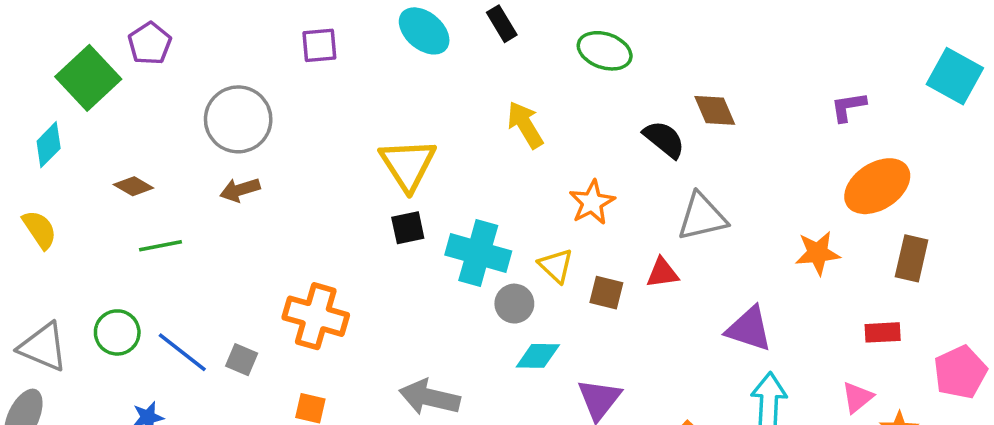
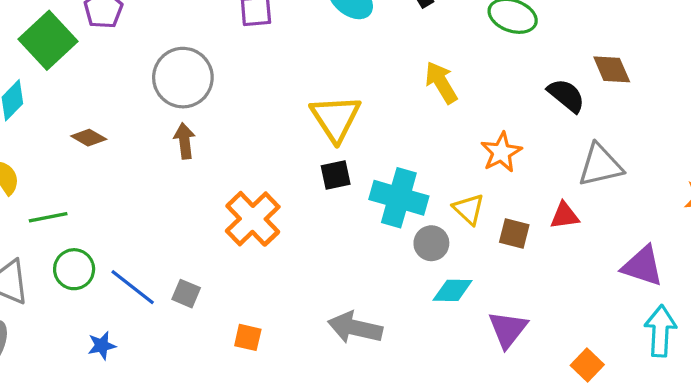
brown arrow: (240, 190) -> (185, 141), turned 100
green line: (160, 246) -> (48, 217), moved
orange cross: (316, 316) -> (253, 219), moved, turned 30

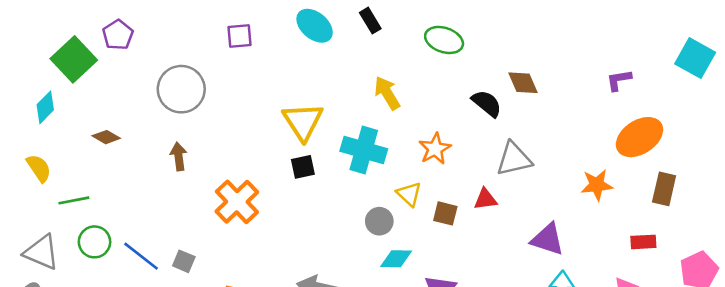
brown arrow: (185, 141) -> (179, 156), moved
cyan cross: (399, 198) -> (364, 150), moved

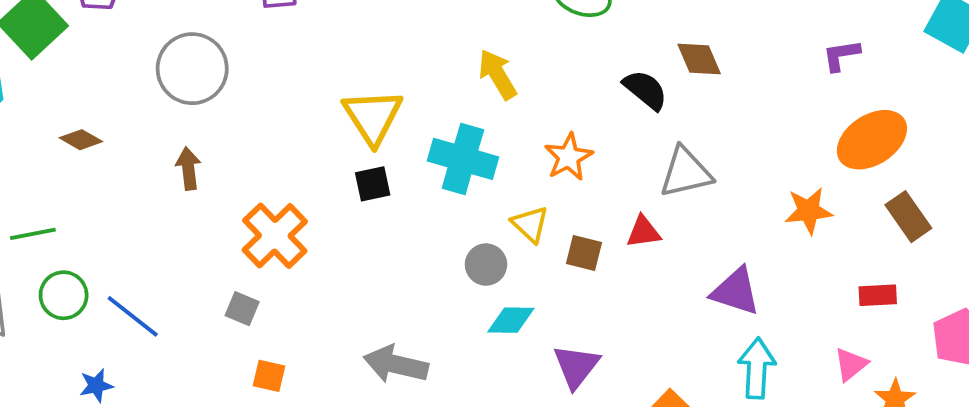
brown rectangle: (664, 189) -> (908, 217), turned -48
gray square: (184, 261) -> (242, 309), moved

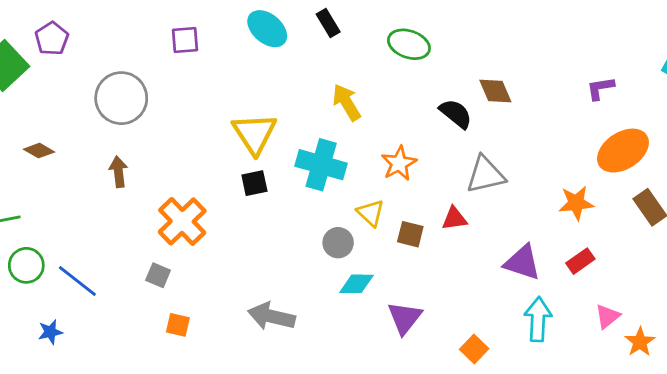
red rectangle: (878, 295) -> (580, 261), moved, turned -32

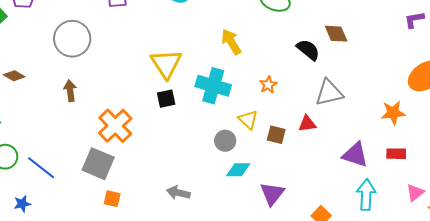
purple L-shape: (600, 88) -> (414, 20), moved
orange star: (399, 163) -> (268, 85), size x0.7
red rectangle: (580, 261) -> (396, 154), turned 36
gray square: (158, 275) -> (98, 164), size x1.8
gray arrow: (271, 316) -> (178, 193), size x0.7

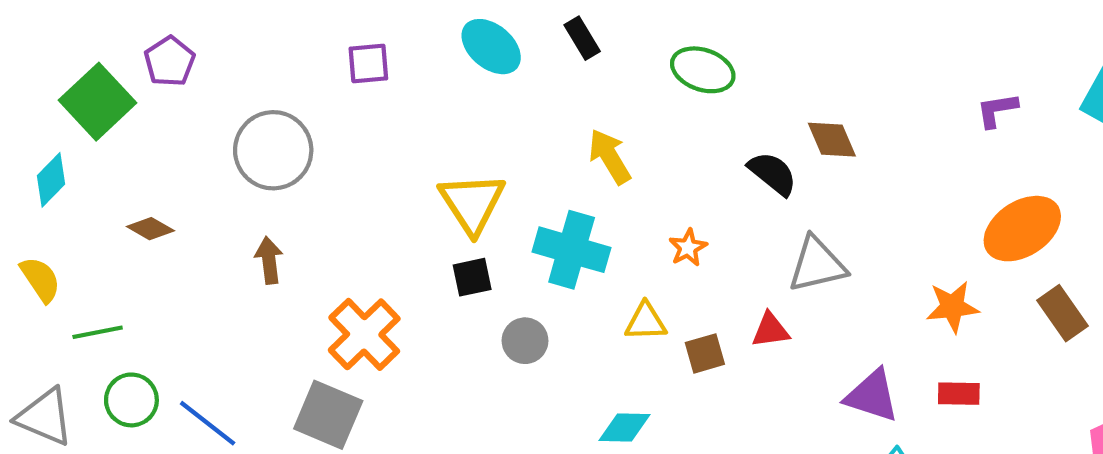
yellow triangle: (248, 120) -> (646, 322), turned -45
brown square: (276, 135) -> (705, 353), turned -30
gray circle: (225, 141) -> (525, 341), moved

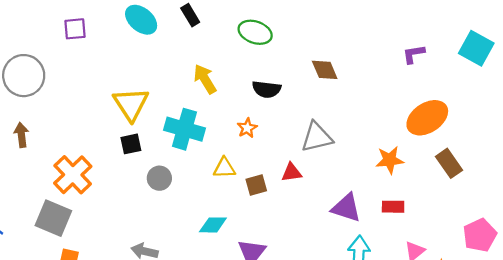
black semicircle: (773, 174) -> (267, 89), moved, turned 148

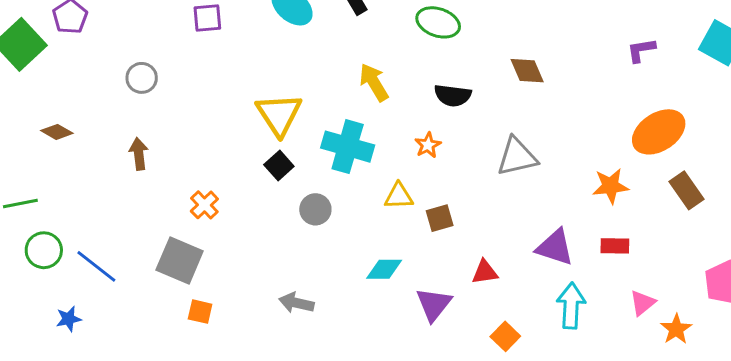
gray circle: (24, 76) -> (142, 78), size x0.6
black square: (131, 144) -> (279, 166), turned -30
red triangle: (292, 172) -> (485, 272), moved
orange cross: (73, 175) -> (204, 205), size x0.6

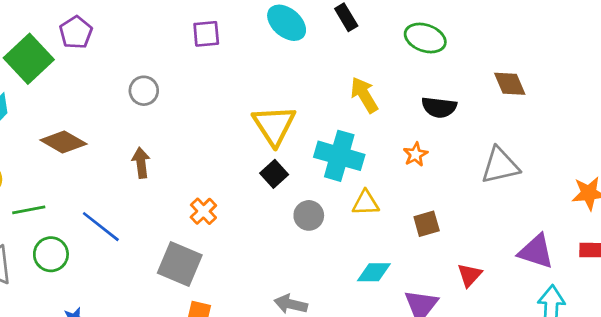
brown diamond: (57, 132) -> (63, 142), size x1.5
yellow triangle: (399, 196) -> (366, 203), moved
blue line: (96, 266) -> (101, 227), moved
red triangle: (485, 272) -> (470, 275), turned -40

